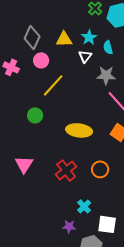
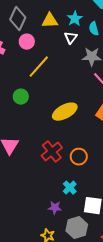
yellow ellipse: (79, 130) -> (65, 112), turned -35
orange circle: (100, 169) -> (79, 157), moved

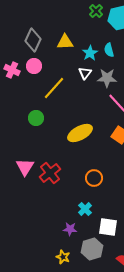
cyan star: (75, 19) -> (90, 53), moved
white triangle: (71, 38) -> (85, 73), moved
pink circle: (27, 42) -> (34, 66), moved
red cross: (52, 152) -> (50, 173), moved

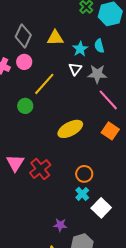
green circle: (36, 118) -> (25, 106), moved
cyan cross: (85, 209) -> (82, 194), moved
white square: (108, 227) -> (101, 208), moved, turned 36

